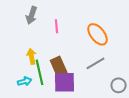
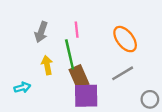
gray arrow: (32, 15) -> (41, 32), moved
green line: (40, 72) -> (70, 54), moved
cyan arrow: (25, 81) -> (22, 87), moved

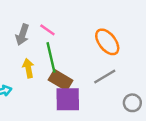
pink line: (77, 30) -> (47, 30), moved, turned -49
brown rectangle: (79, 77) -> (61, 80), turned -35

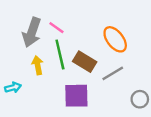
gray arrow: (22, 35) -> (32, 32), size x1.4
brown rectangle: (61, 80) -> (85, 62), moved

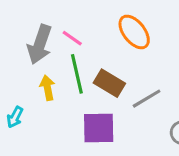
orange ellipse: (115, 39) -> (134, 32), moved
cyan arrow: (13, 87) -> (15, 117), turned 133

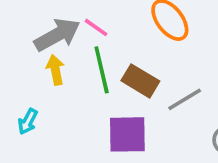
gray arrow: (40, 44) -> (57, 35), turned -138
yellow arrow: (47, 88) -> (55, 70), moved

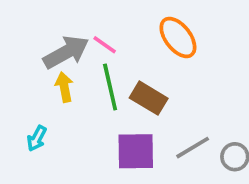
gray line: (185, 99) -> (193, 148), moved

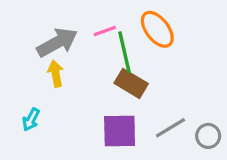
pink line: (105, 45) -> (105, 31), moved, turned -55
green line: (110, 87) -> (125, 52), moved

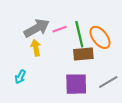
orange ellipse: (157, 29) -> (100, 37), moved
pink line: (105, 31) -> (60, 29), moved
brown rectangle: (131, 83) -> (83, 54), turned -36

